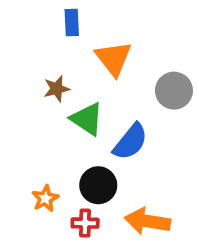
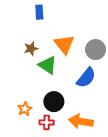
orange triangle: (113, 58) -> (64, 44), moved
blue semicircle: (130, 142) -> (86, 78), moved

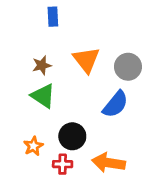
green triangle: (48, 65) -> (43, 96), moved

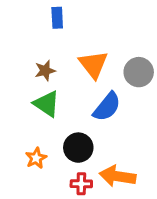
blue semicircle: (115, 104) -> (107, 107), moved
red cross: (63, 164) -> (81, 184), moved

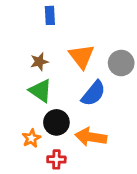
black circle: (78, 148) -> (56, 122), moved
orange arrow: (118, 176) -> (91, 137), moved
red cross: (81, 184) -> (56, 159), moved

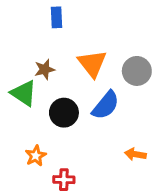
green triangle: (41, 91) -> (24, 93), moved
black circle: (56, 122) -> (64, 113), moved
orange arrow: (91, 137) -> (135, 154), moved, size x0.6

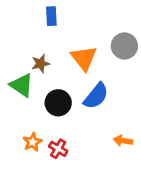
gray circle: (137, 71) -> (124, 46), moved
red cross: (64, 180) -> (58, 149), moved, turned 30

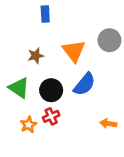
green triangle: (22, 85) -> (19, 88), moved
red cross: (58, 149) -> (51, 116), moved, turned 35

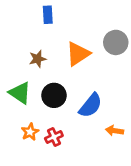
orange triangle: (74, 51) -> (78, 54), turned 35
blue semicircle: (84, 84) -> (91, 105), moved
red cross: (51, 116) -> (54, 137), moved

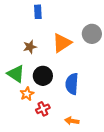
blue semicircle: (91, 105) -> (72, 84), turned 145
orange arrow: (115, 131) -> (72, 121), moved
orange star: (30, 132) -> (27, 94), moved

